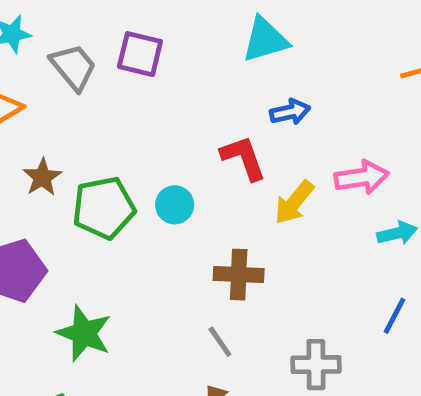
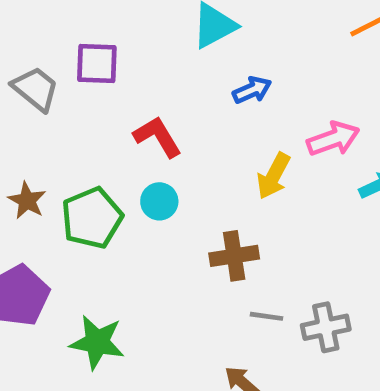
red L-shape: (243, 158) -> (158, 137), moved
gray line: (220, 342) -> (267, 316), moved, turned -36

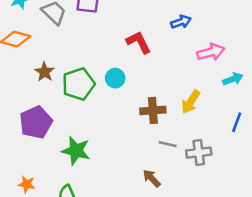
blue arrow: (252, 90) -> (181, 22), moved
red L-shape: (158, 137) -> (139, 42), moved
yellow arrow: (274, 176) -> (191, 102), moved

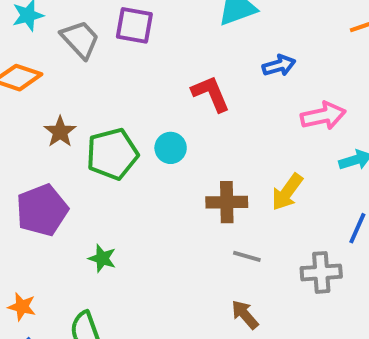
green star: (76, 151) -> (102, 258), size x0.6
gray cross: (199, 153) -> (321, 272), moved
brown arrow: (152, 178) -> (245, 315), moved

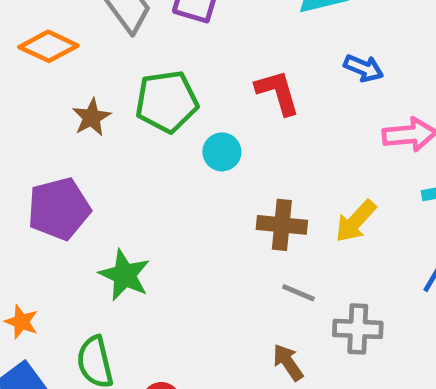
blue arrow: (279, 66) -> (364, 68), turned 32
green pentagon: (112, 154) -> (167, 102), moved
green star: (102, 258) -> (125, 275), size x1.5
gray cross: (321, 272) -> (358, 329), moved

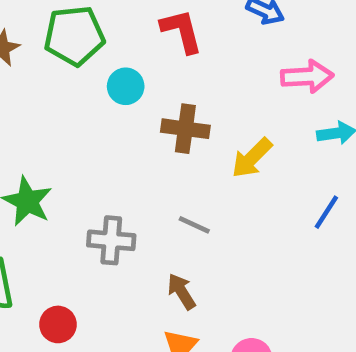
brown cross: (282, 225) -> (185, 129), moved
gray cross: (358, 329) -> (111, 240), moved

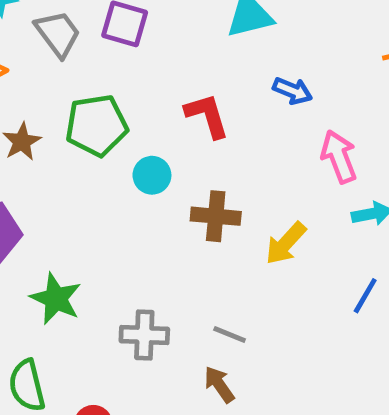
pink arrow: (307, 76) -> (339, 157), turned -105
gray line: (194, 225) -> (230, 335), moved

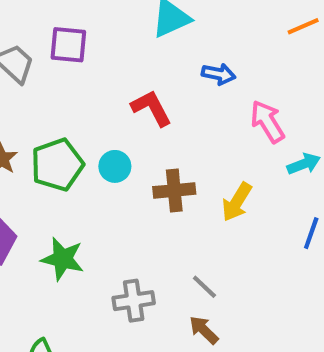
green pentagon: (97, 125) -> (57, 165), moved
green star: (56, 299) -> (63, 259), moved
gray line: (230, 335) -> (204, 287), turned 32

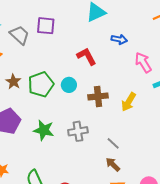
gray cross: (134, 301) -> (78, 131), moved

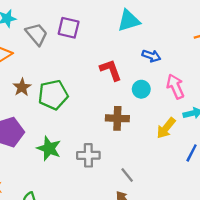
cyan circle: (69, 85) -> (141, 89), moved
yellow arrow: (129, 102) -> (166, 128), moved

